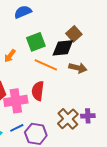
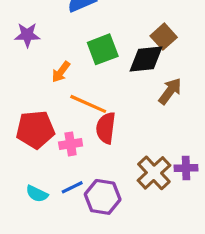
orange line: (46, 65) -> (88, 104), moved
brown arrow: (78, 68) -> (170, 91), turned -66
pink cross: (16, 101) -> (71, 144), size x0.6

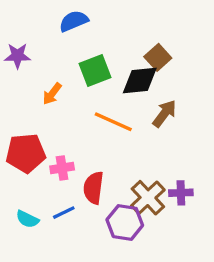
orange line: (88, 104) -> (113, 122), moved
red semicircle: (106, 128) -> (93, 188), moved
purple hexagon: (103, 197) -> (125, 222), moved

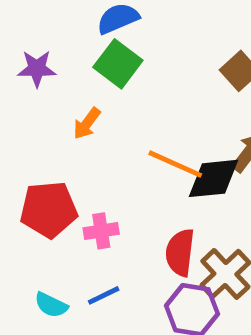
green square: (95, 71) -> (118, 64), moved, turned -32
black diamond: (140, 80) -> (213, 178), moved
red semicircle: (93, 188) -> (180, 252), moved

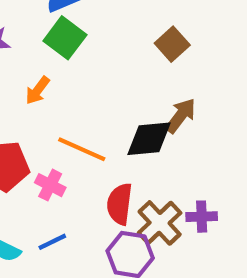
orange line: (175, 164) -> (82, 149), moved
pink cross: (101, 231) -> (50, 185), turned 36

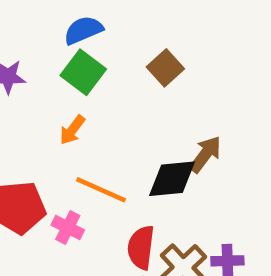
brown square: (172, 44) -> (165, 68), moved
orange arrow: (38, 90) -> (72, 130), moved

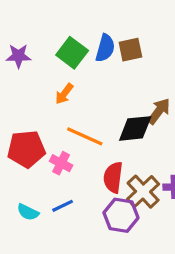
blue semicircle: (83, 30) -> (105, 48), moved, turned 128
brown square: (165, 68) -> (130, 50), turned 30

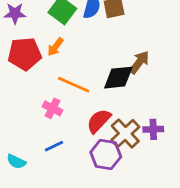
red pentagon: (26, 149) -> (25, 54), moved
red semicircle: (113, 177) -> (99, 121), turned 36
cyan semicircle: (28, 212) -> (16, 161), moved

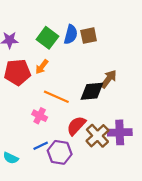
purple cross: (153, 129) -> (120, 132), size x1.5
purple hexagon: (106, 155) -> (60, 152), moved

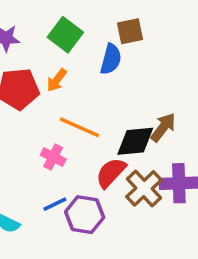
blue semicircle: (71, 34) -> (111, 59), moved
brown arrow: (109, 79) -> (163, 127), moved
black diamond: (92, 91) -> (135, 141), moved

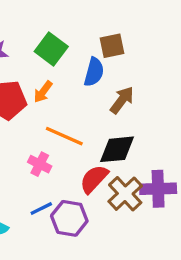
brown arrow: (163, 127) -> (122, 100), moved

